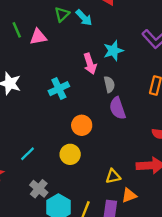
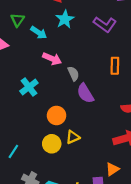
cyan arrow: (84, 18) -> (39, 33), moved
cyan star: (113, 51) -> (65, 19), moved
pink arrow: (90, 64) -> (52, 59), turned -36
yellow triangle: (113, 176) -> (73, 137), moved

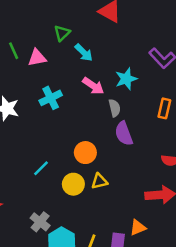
cyan star: (65, 19) -> (126, 79), moved
cyan cross: (29, 87) -> (51, 98), moved
cyan line: (13, 151) -> (41, 168), moved

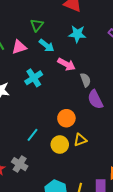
cyan arrow: (84, 53) -> (47, 46), moved
cyan star: (126, 79) -> (77, 34), moved, turned 30
gray cross: (40, 222) -> (20, 164), moved

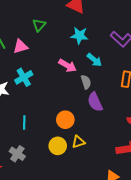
cyan arrow: (47, 46) -> (94, 60), moved
cyan cross: (34, 78) -> (24, 77), moved
cyan line: (32, 135) -> (24, 122), moved, turned -40
gray cross: (20, 164) -> (17, 154), moved

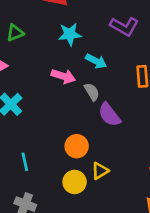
green triangle: (39, 25) -> (15, 33), turned 40

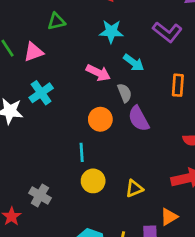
orange circle: (77, 146) -> (100, 119), moved
cyan line: (25, 162) -> (82, 152), moved
yellow triangle: (100, 171) -> (134, 188), moved

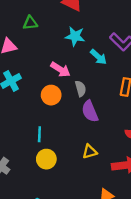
cyan arrow: (134, 63) -> (98, 57), moved
orange circle: (100, 119) -> (51, 95), moved
yellow triangle: (134, 188) -> (90, 152), moved

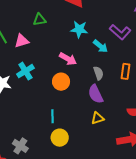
gray semicircle: (81, 89) -> (98, 73), moved
yellow triangle: (90, 152) -> (98, 118), moved

